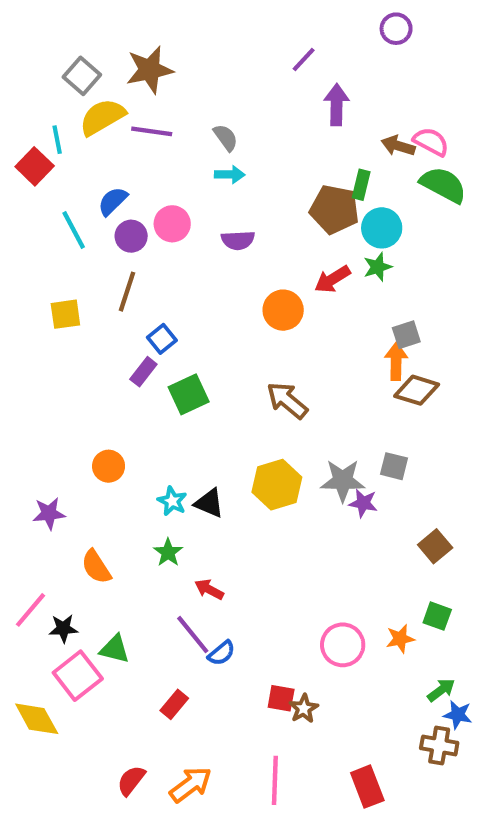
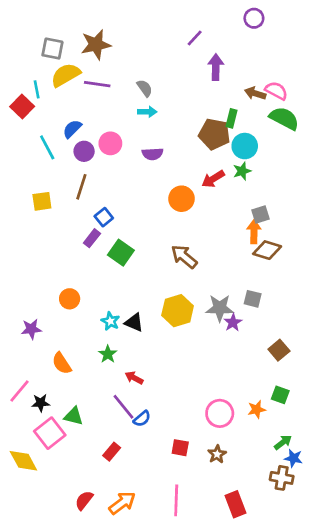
gray square: (82, 76) -> (52, 49), turned -30
green square: (189, 394) -> (121, 253), turned -30
purple star: (363, 503) -> (233, 323), turned 30
brown star: (304, 709) -> (217, 454), moved

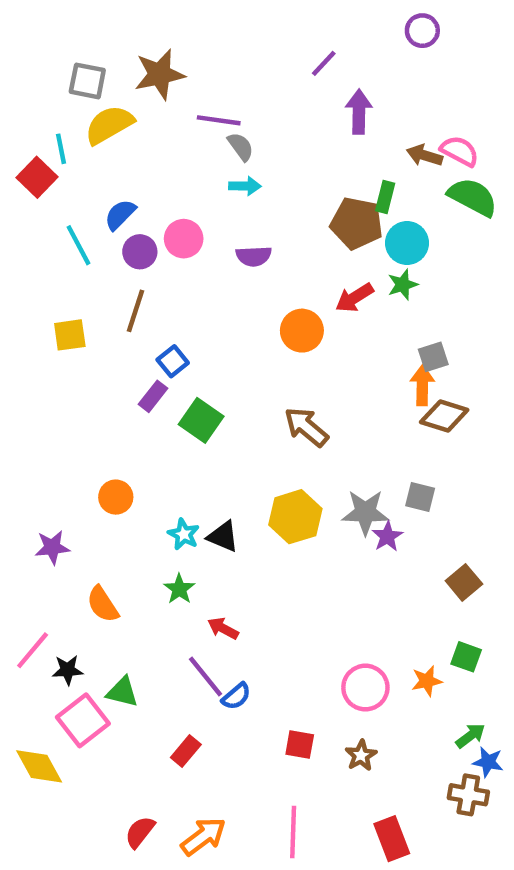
purple line: (97, 84) -> (219, 120), moved

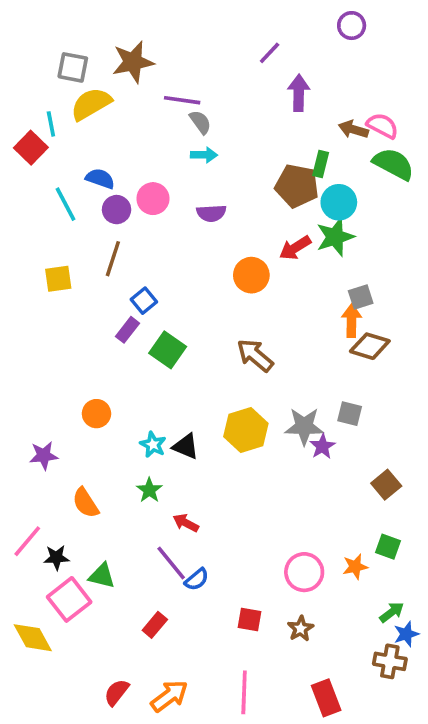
blue semicircle: (120, 215) -> (100, 179), turned 64
green star: (403, 285) -> (335, 237), size x1.5
blue star: (488, 762) -> (406, 634), turned -30

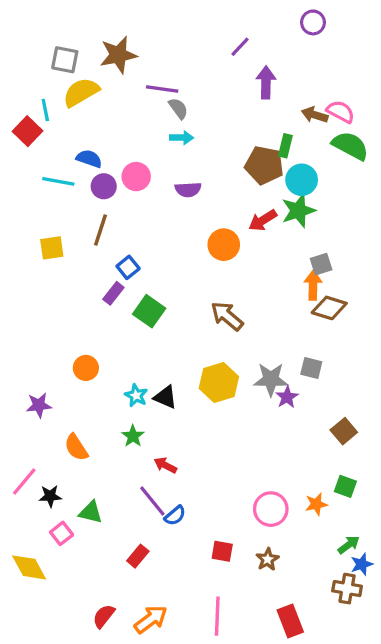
cyan line: (66, 204) -> (58, 181), turned -52
pink square: (69, 599) -> (62, 533), size x0.6

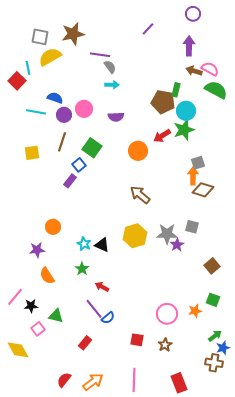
purple arrow: (266, 82) -> (189, 46), moved
green square: (149, 311) -> (92, 148), moved
purple star: (39, 405) -> (37, 250), moved

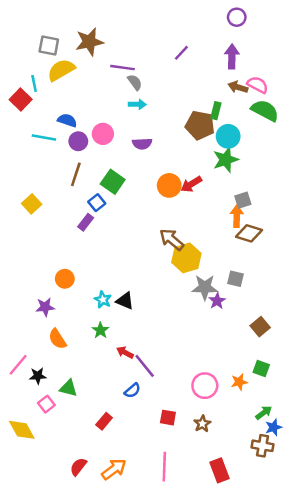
purple line: (148, 29) -> (181, 53), moved
red arrow: (162, 136) -> (191, 184), moved
yellow square: (32, 153) -> (32, 204), moved, turned -35
yellow hexagon: (135, 236) -> (186, 258), moved
purple line: (94, 309) -> (145, 366), moved

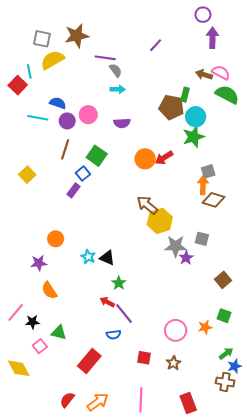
purple arrow: (232, 56) -> (212, 38), moved
green star: (100, 330) -> (119, 283), moved
blue semicircle: (132, 391) -> (114, 335), turned 32
red rectangle: (104, 421) -> (89, 361), size x1.6

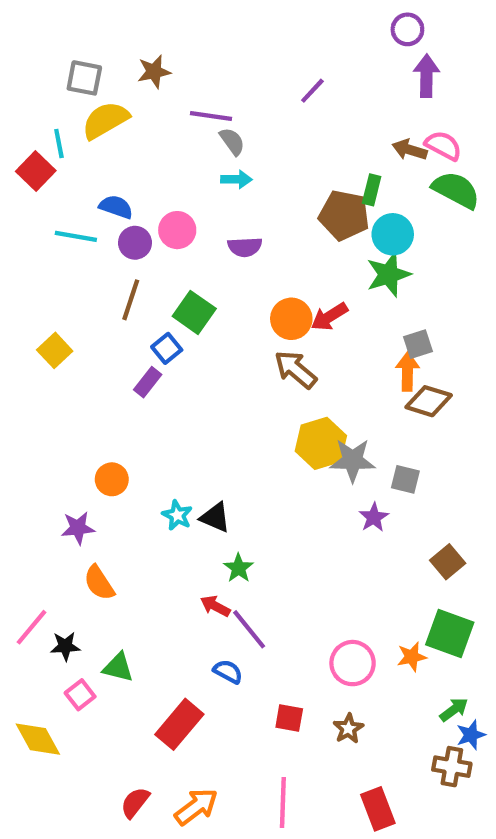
brown star: (77, 36) -> (154, 72), size x0.7
brown arrow: (147, 205) -> (296, 369), moved
gray star: (176, 246) -> (353, 460), moved
green square: (224, 316) -> (450, 634), size x1.6
blue semicircle: (114, 335) -> (228, 672), turned -144

